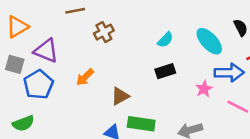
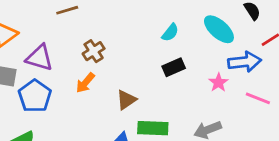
brown cross: (104, 32) -> (94, 51), moved

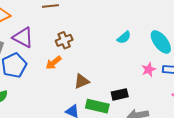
black rectangle: (174, 67) -> (120, 94), moved
pink star: (218, 83) -> (149, 70), moved

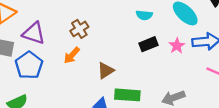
cyan semicircle: (124, 37) -> (144, 15), turned 56
black rectangle: (120, 94) -> (149, 44), moved

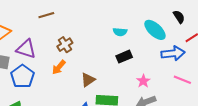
pink star: (177, 46) -> (143, 81), moved

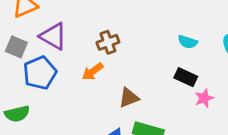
black rectangle: (124, 57) -> (186, 77), turned 35
pink star: (143, 81) -> (204, 98), moved

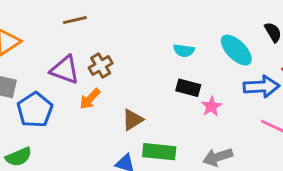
purple triangle: (53, 36) -> (65, 70), moved

